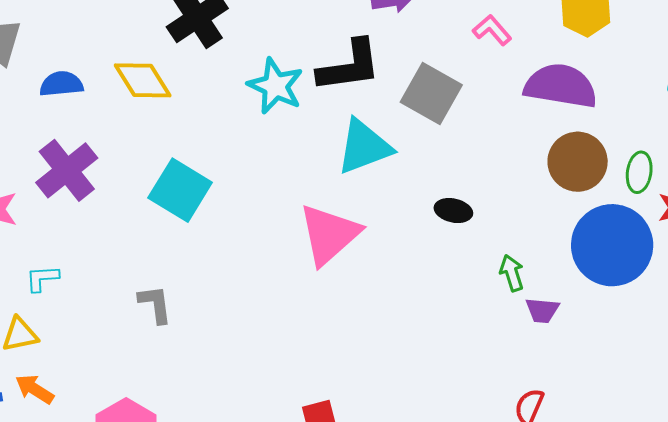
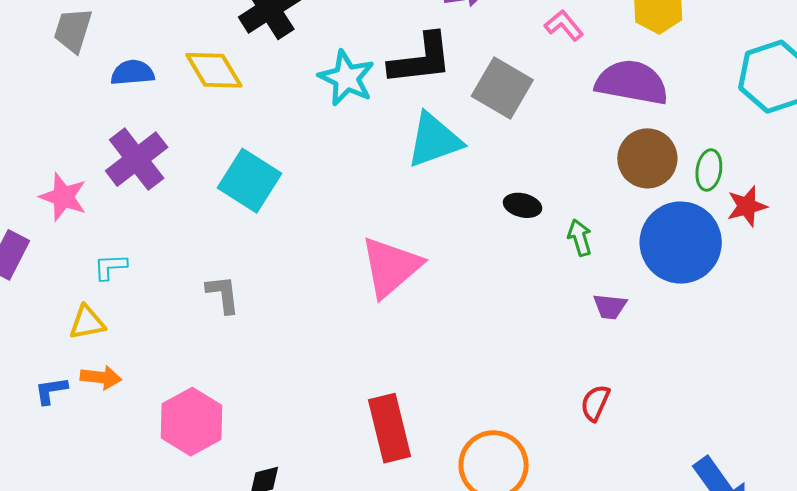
pink triangle: (329, 234) -> (391, 267), moved
green arrow: (512, 273) -> (580, 238), moved
orange arrow: (35, 389) -> (101, 377), turned 153

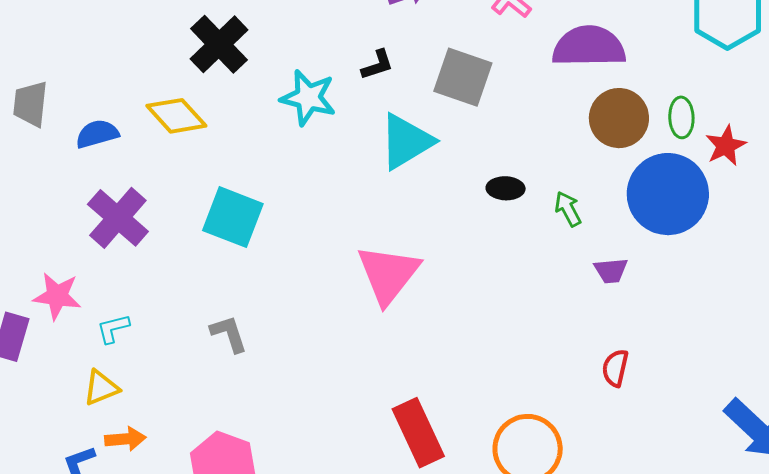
black L-shape: (421, 59) -> (377, 65), size x0.5
pink star: (63, 197) -> (57, 296), moved

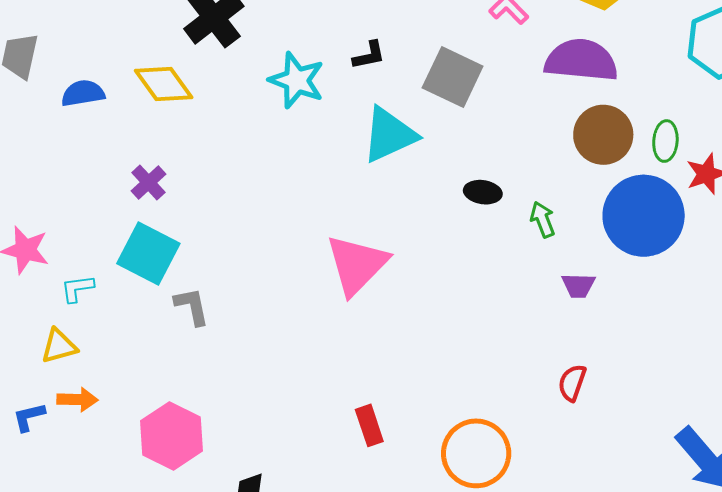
cyan square: (233, 217) -> (148, 254), moved
purple cross: (118, 218) -> (148, 182), moved, size x0.6
red rectangle: (418, 433) -> (369, 425), size x0.6

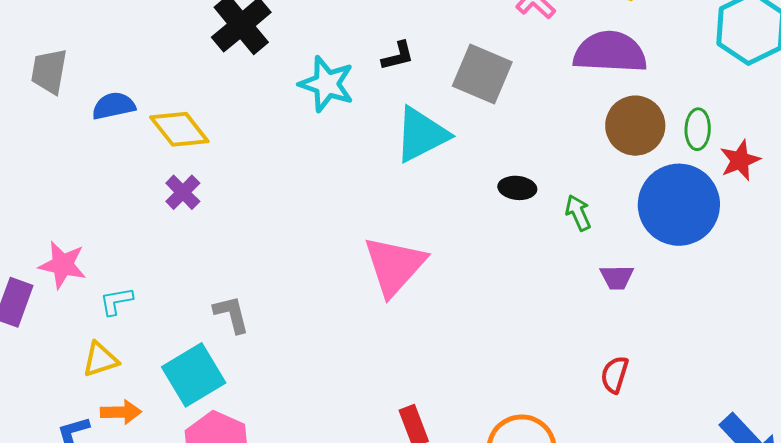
yellow diamond: (164, 84) -> (179, 129), moved
cyan square: (148, 254) -> (194, 375), moved, turned 34

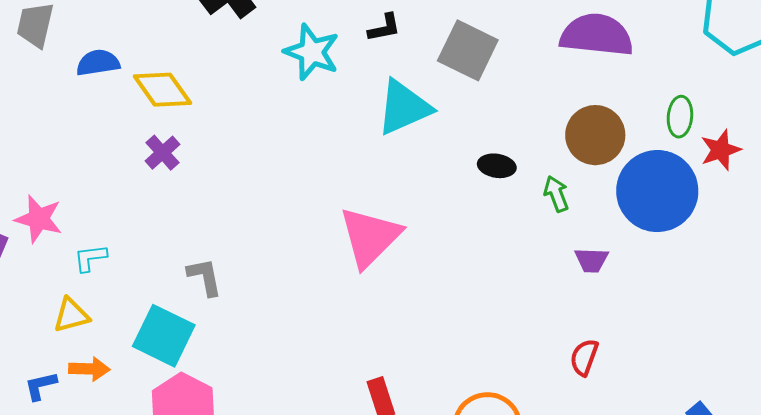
brown circle: (635, 126) -> (595, 135), moved
cyan square: (194, 375) -> (164, 336), turned -36

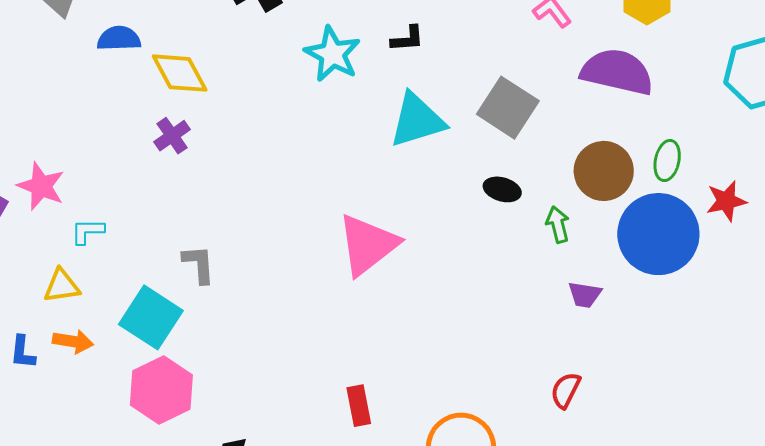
gray square: (468, 50) -> (508, 108), moved
green ellipse: (680, 117) -> (667, 161), moved
blue L-shape: (41, 386) -> (23, 352), turned -78

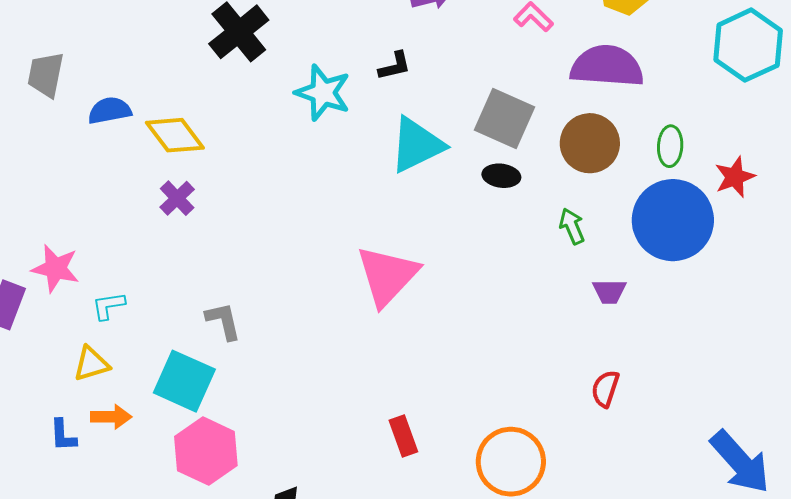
brown circle: (604, 171) -> (590, 143), moved
black ellipse: (502, 189) -> (501, 176), moved

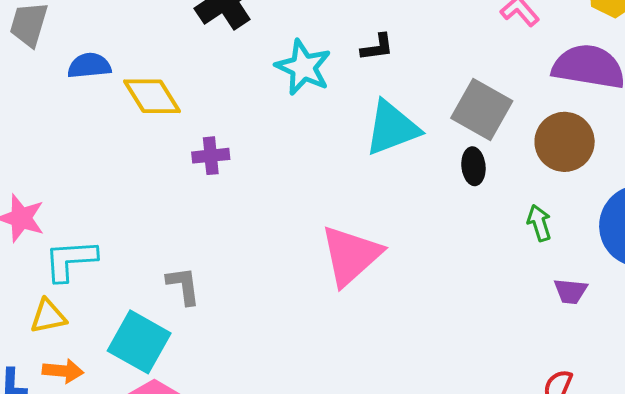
black ellipse: (501, 176) -> (473, 166), turned 72
purple cross: (177, 198) -> (211, 156), moved, turned 33
cyan L-shape: (108, 306) -> (70, 260), size x1.6

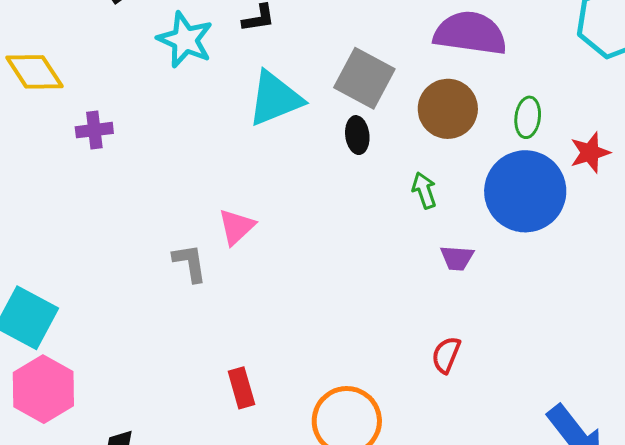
pink triangle: (351, 255) -> (237, 227), size x0.6
gray L-shape: (183, 286) -> (190, 263), moved

